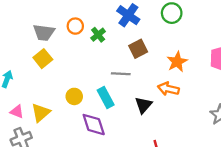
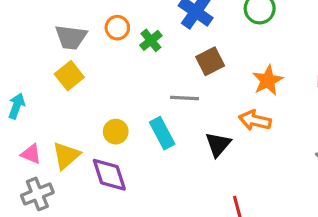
purple diamond: (94, 125) -> (109, 175), moved

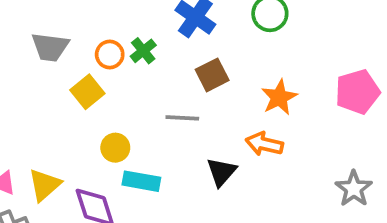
orange circle: (117, 28) -> (110, 54), moved
yellow square: (69, 76) -> (87, 92), moved
yellow circle: (116, 132) -> (115, 148), moved
cyan rectangle: (162, 133) -> (141, 181), moved, turned -52

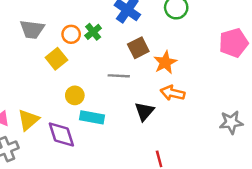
pink pentagon: (357, 92) -> (234, 43), moved
orange star: (279, 97) -> (165, 62), moved
gray star: (354, 189) -> (231, 122), turned 30

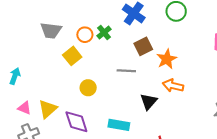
cyan rectangle: (92, 117) -> (119, 125), moved

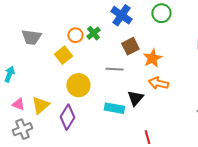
gray trapezoid: (51, 30) -> (31, 37), moved
yellow circle: (88, 88) -> (78, 85), size x1.5
purple diamond: (76, 122) -> (67, 117), turned 50
cyan rectangle: (119, 125) -> (114, 108), moved

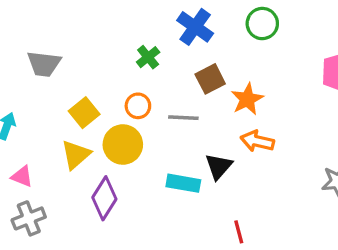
orange circle: (75, 35) -> (138, 106), moved
yellow square: (63, 55) -> (84, 113), moved
yellow triangle: (40, 105) -> (76, 155), moved

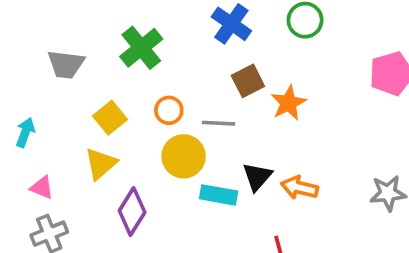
green cross: (148, 57) -> (141, 48), moved, size x1.6
orange arrow: (257, 141) -> (300, 188), moved
yellow circle: (123, 145) -> (184, 156), moved

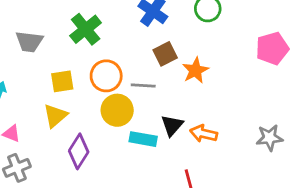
orange circle: (169, 110) -> (106, 76), size x1.5
yellow square: (110, 118) -> (62, 81), turned 30

